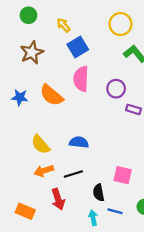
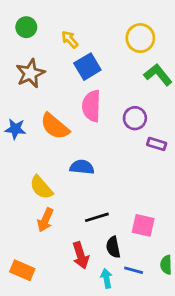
blue semicircle: (79, 142) -> (82, 167), moved
orange arrow: (44, 171) -> (45, 220), turned -48
black line: (73, 174) -> (97, 217), moved
red arrow: (58, 199) -> (81, 255), moved

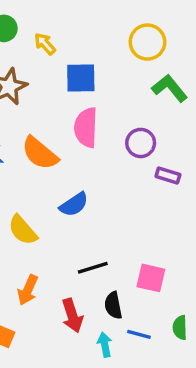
yellow arrow: (70, 39) -> (45, 44), moved
blue square: (87, 67) -> (81, 78), turned 30
blue semicircle: (82, 167) -> (74, 204), turned 140
orange arrow: (45, 220) -> (28, 290), moved

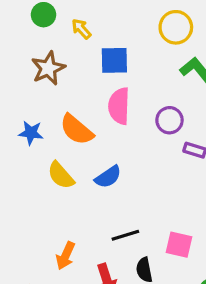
yellow semicircle: (23, 230) -> (61, 175), moved

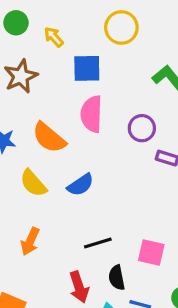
yellow circle: (176, 27) -> (121, 27), moved
orange arrow: (66, 256) -> (30, 241), moved

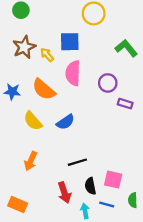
yellow arrow: (54, 37) -> (47, 55), moved
pink square: (151, 252) -> (113, 180), moved

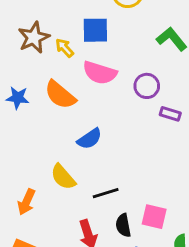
pink semicircle: (73, 73) -> (100, 73), turned -75
yellow semicircle: (33, 121) -> (63, 177), moved
orange arrow: (31, 161) -> (26, 202), moved

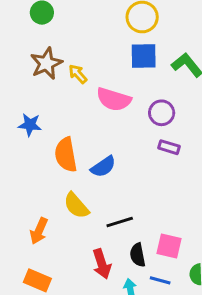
blue square: (95, 30) -> (144, 56), moved
orange semicircle: (60, 95) -> (66, 155), moved, turned 40
purple rectangle: (170, 114) -> (169, 147), moved

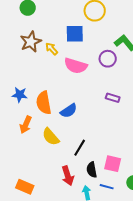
blue square: (144, 56) -> (75, 34), moved
purple circle: (162, 113) -> (108, 59), moved
blue star: (30, 125) -> (20, 95), moved
black line: (120, 222) -> (80, 148), turned -42
orange arrow: (39, 231) -> (26, 125), moved

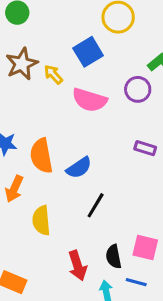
blue square: (75, 34) -> (88, 52), turned -30
yellow semicircle: (51, 137) -> (41, 220), moved, turned 36
black line: (80, 148) -> (96, 205), moved

